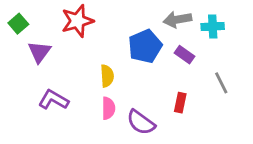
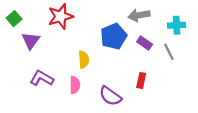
cyan cross: (213, 27) -> (177, 25), moved
gray line: (221, 83) -> (169, 52), moved
pink semicircle: (108, 108) -> (75, 85), moved

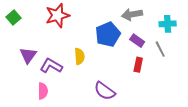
purple triangle: (31, 41) -> (28, 55), moved
purple L-shape: (42, 78) -> (51, 66), moved
red rectangle: (141, 81) -> (138, 65), moved
pink semicircle: (75, 85) -> (43, 91), moved

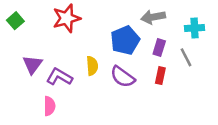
purple rectangle: (137, 41) -> (159, 48), turned 72
purple semicircle: (105, 91) -> (123, 77), moved

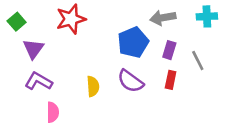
cyan cross: (195, 28) -> (207, 16), moved
purple triangle: (32, 65) -> (33, 49), moved
yellow semicircle: (92, 66) -> (93, 86), moved
purple L-shape: (59, 77) -> (39, 81), moved

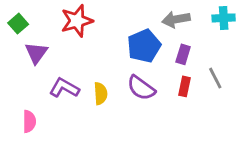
gray line: (198, 60) -> (215, 78), moved
purple L-shape: (39, 81) -> (64, 88), moved
pink semicircle: (53, 112) -> (29, 121), moved

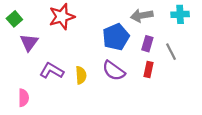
gray line: (215, 78) -> (171, 52), moved

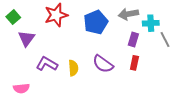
cyan cross: (180, 14) -> (151, 23), moved
blue pentagon: (116, 37) -> (96, 22), moved
gray line: (171, 52) -> (165, 39), moved
pink semicircle: (23, 98) -> (21, 88), turned 84

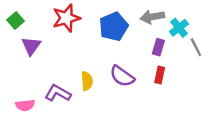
cyan cross: (151, 23) -> (179, 28), turned -35
purple L-shape: (47, 64) -> (58, 93), moved

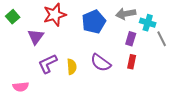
cyan cross: (179, 28) -> (148, 23), turned -35
purple triangle: (31, 46) -> (36, 37), moved
purple L-shape: (58, 93) -> (48, 64), moved, turned -55

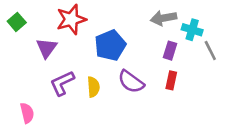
blue pentagon: (94, 22) -> (110, 45), moved
pink semicircle: (21, 87) -> (27, 113), turned -98

